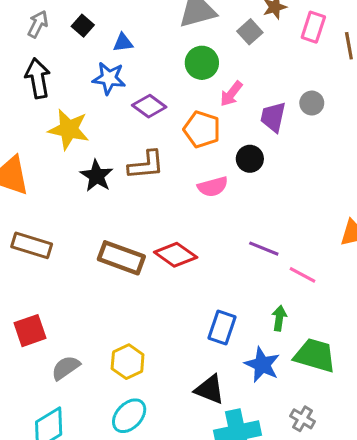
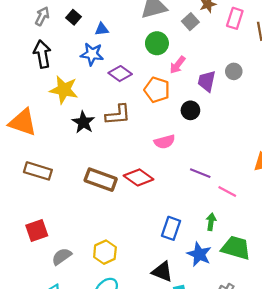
pink semicircle: (213, 187) -> (164, 142), moved

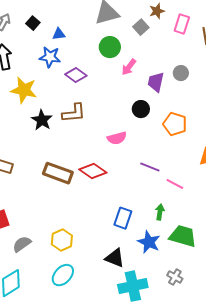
orange pentagon: (157, 90) -> (175, 124), moved

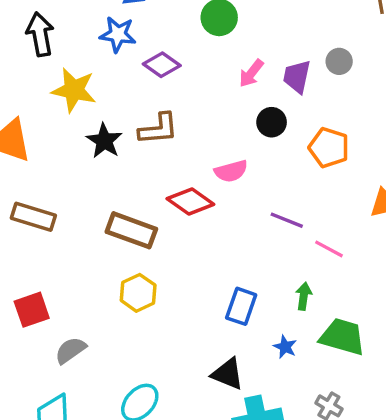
pink arrow: (129, 67) -> (251, 73), moved
red diamond: (93, 171) -> (190, 202), moved
yellow hexagon: (62, 240) -> (138, 293), moved
blue star: (149, 242) -> (285, 347), size x0.6

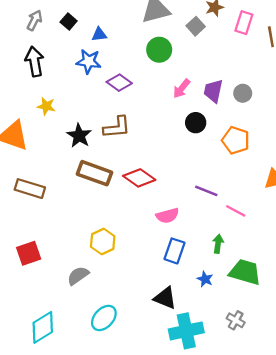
gray circle: (339, 61) -> (243, 93), moved
yellow star: (74, 90) -> (46, 106), moved, size x0.6
pink semicircle: (231, 171) -> (167, 216), moved
brown rectangle: (131, 230) -> (94, 173), moved
gray semicircle: (71, 350) -> (78, 276), moved

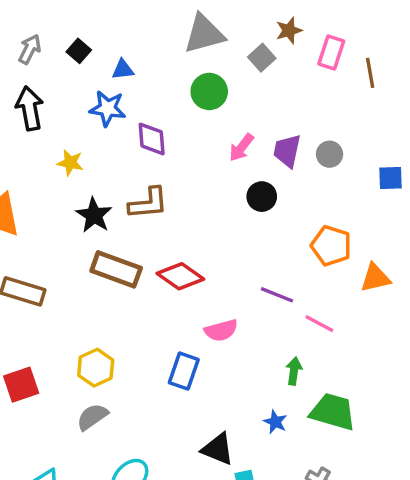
purple diamond: (119, 83) -> (152, 139), turned 50
yellow star: (46, 106) -> (70, 163), moved
orange pentagon: (236, 140) -> (331, 246), moved
yellow hexagon: (103, 241) -> (96, 368), moved
blue rectangle: (174, 251) -> (184, 371), moved

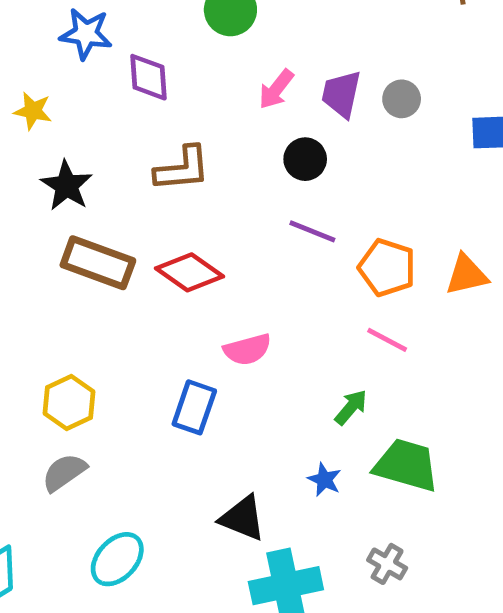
brown L-shape: (148, 203) -> (182, 169), moved
orange pentagon: (331, 246) -> (387, 268), moved
purple line: (277, 295) -> (312, 231), moved
green arrow: (294, 371) -> (351, 407), turned 32

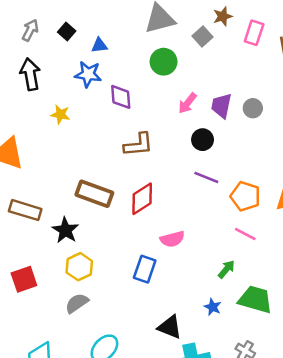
black star: (67, 186) -> (65, 230), moved
red diamond: (189, 272) -> (142, 199), turned -68

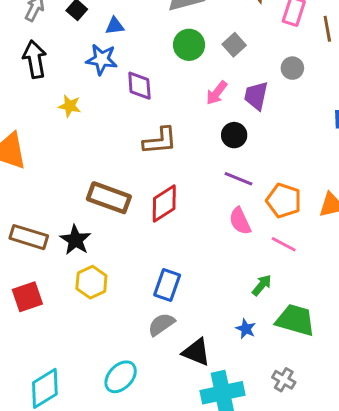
gray square: (203, 37) -> (234, 45), moved
gray circle: (253, 108) -> (292, 68), moved
brown rectangle: (25, 210) -> (29, 237), moved
pink semicircle: (172, 239) -> (240, 221), moved, turned 80
gray semicircle: (77, 303) -> (161, 324), moved

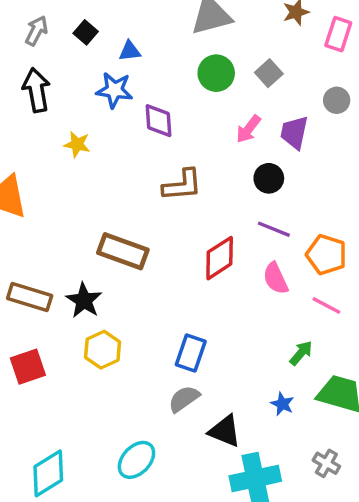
red diamond: (164, 204) -> (220, 258), moved

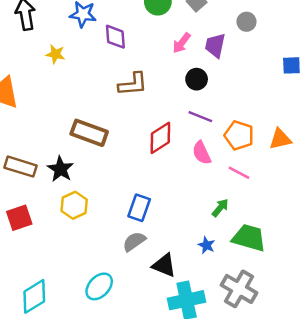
gray cross: (326, 463) -> (239, 289), size x1.8

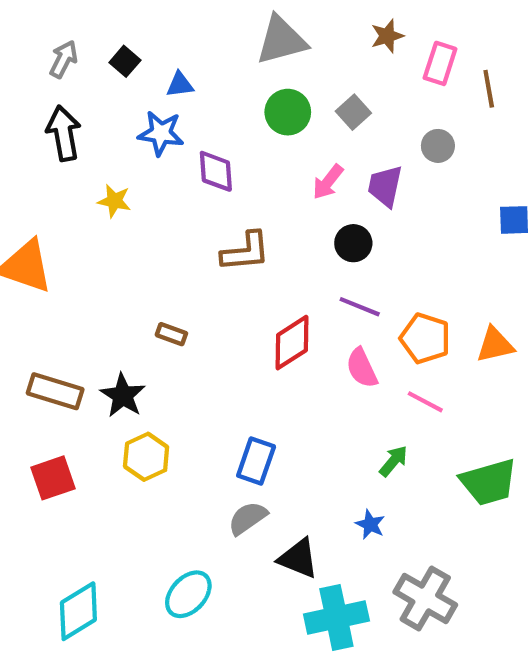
brown rectangle: (89, 133) -> (171, 334), size x0.5
green trapezoid: (249, 238) -> (489, 482), moved, turned 148

